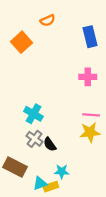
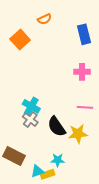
yellow star: (90, 132) -> (78, 134), moved
gray cross: (35, 139) -> (30, 119), moved
black semicircle: (50, 144) -> (57, 127), moved, size x1.5

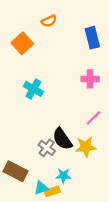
cyan cross: (31, 106) -> (33, 89), moved
pink line: (85, 107) -> (93, 118), turned -49
gray cross: (30, 119) -> (47, 148), moved

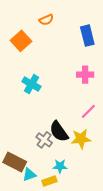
cyan triangle: (41, 188) -> (29, 175), moved

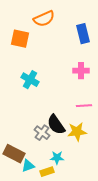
orange semicircle: (46, 20) -> (44, 19), size x1.5
orange square: (21, 41) -> (20, 39), turned -36
pink line: (88, 111) -> (84, 106), turned 42

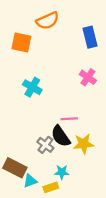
pink cross: (81, 71) -> (88, 77), turned 35
pink line: (84, 106) -> (69, 119), moved

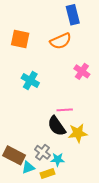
orange semicircle: (48, 21) -> (61, 41), moved
blue rectangle: (90, 37) -> (73, 15), moved
gray cross: (45, 145) -> (42, 152), moved

